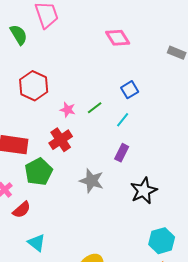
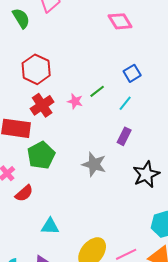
pink star: (68, 110) -> (75, 101), moved
red cross: (61, 140) -> (42, 105), moved
cyan triangle: (37, 243) -> (50, 226), moved, turned -36

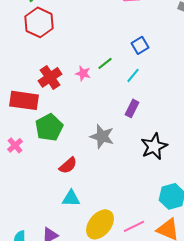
red hexagon: (36, 69) -> (39, 22), moved
red semicircle: (24, 193) -> (68, 165), moved
cyan triangle: (50, 226) -> (71, 198), moved

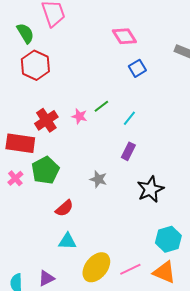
blue square: (140, 45) -> (137, 68), moved
gray star: (102, 136) -> (98, 179), size x0.7
pink cross: (15, 145) -> (15, 178), moved

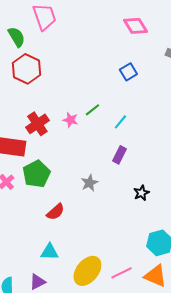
pink diamond: (124, 36) -> (135, 26), moved
gray star: (98, 179) -> (89, 183), turned 30
black star: (150, 189) -> (141, 193), size x0.6
cyan triangle: (67, 241) -> (49, 252), moved

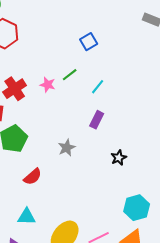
blue square: (128, 72) -> (89, 42), moved

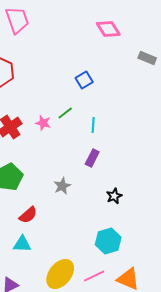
cyan line: (98, 87) -> (93, 125), turned -35
cyan hexagon: (137, 208) -> (108, 241), moved
cyan triangle: (27, 217) -> (22, 244), moved

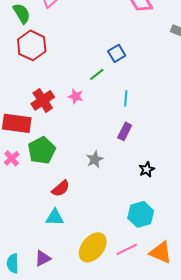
green line: (65, 113) -> (97, 74), moved

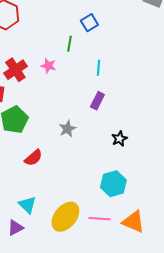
green line: (97, 74) -> (69, 44), turned -42
cyan triangle: (55, 217) -> (27, 205), moved, turned 42
pink line: (127, 249) -> (99, 219), turned 30

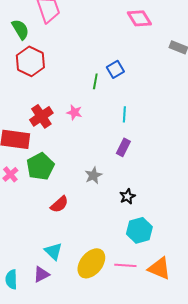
green line: (69, 44) -> (95, 81), moved
black star: (119, 139) -> (127, 196), moved

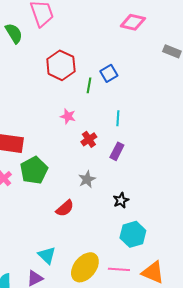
pink diamond: (139, 18) -> (133, 22), turned -45
red hexagon: (30, 61) -> (61, 65), moved
red cross: (41, 116) -> (89, 139), moved, size x0.7
red semicircle: (59, 204) -> (65, 208), moved

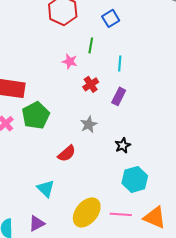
green line: (89, 85) -> (91, 45), moved
cyan triangle: (47, 255) -> (46, 188), moved

